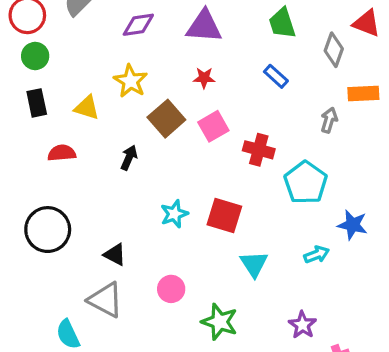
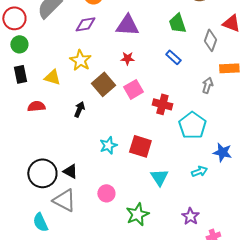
black circle: (48, 230) -> (42, 173), moved
green star: (220, 322) -> (137, 214), turned 30

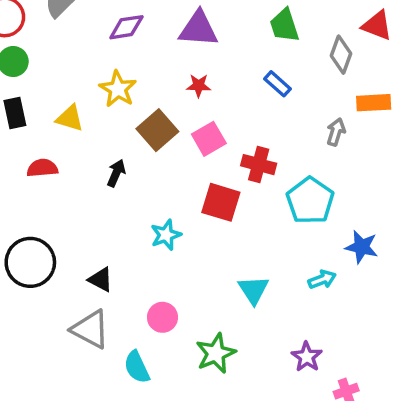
red square: (140, 146) -> (221, 202), moved
black circle: (42, 173) -> (30, 262), moved
cyan semicircle: (40, 222) -> (137, 367), moved

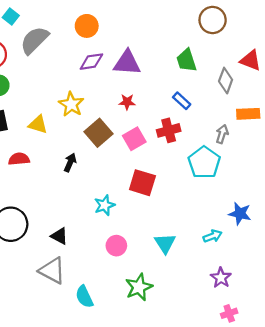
purple diamond: (126, 27) -> (91, 62), moved
red cross: (259, 165) -> (169, 130), moved, turned -30
cyan pentagon: (310, 201) -> (204, 162), moved
pink circle: (162, 317) -> (116, 246), moved
purple star: (307, 357) -> (221, 278), moved

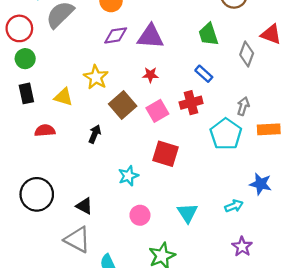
orange rectangle: (248, 114) -> (269, 129), moved

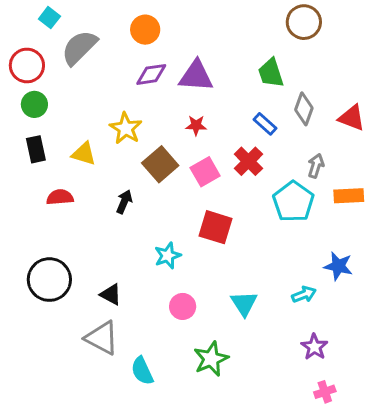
red triangle: (271, 34) -> (352, 118), moved
gray diamond: (247, 54) -> (304, 109), moved
red cross: (191, 103) -> (248, 161), turned -30

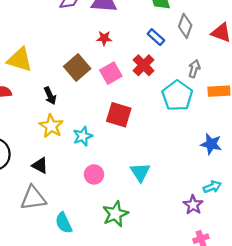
yellow star: (126, 128) -> (51, 126), moved
yellow triangle: (84, 154) -> (20, 60), size x1.4
black arrow: (124, 202) -> (50, 96), turned 132
cyan arrow: (304, 294) -> (212, 187), moved
gray triangle: (102, 338) -> (33, 198), turned -36

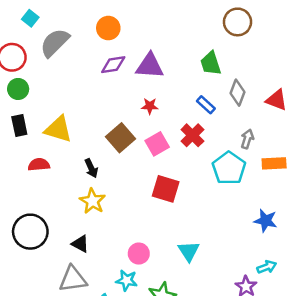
cyan star: (83, 136) -> (127, 280), moved, turned 30

